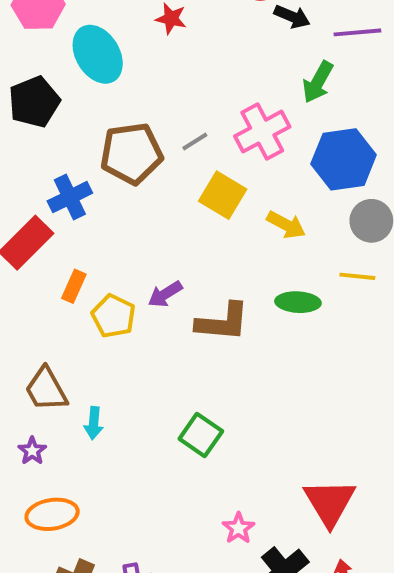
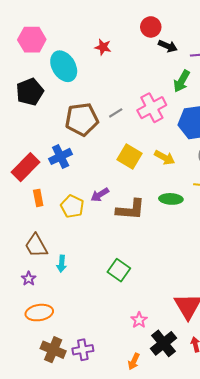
yellow square: (223, 195) -> (130, 156), moved
blue cross: (70, 197) -> (61, 156), moved
orange rectangle: (74, 286) -> (38, 198), moved, turned -35

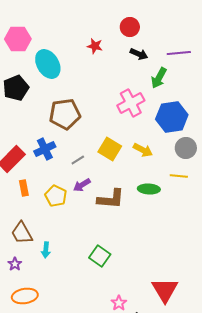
black arrow: (168, 46) -> (139, 54), moved
red star: (103, 47) -> (95, 46), moved
gray line: (116, 113) -> (78, 160), moved

